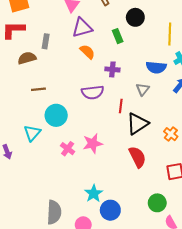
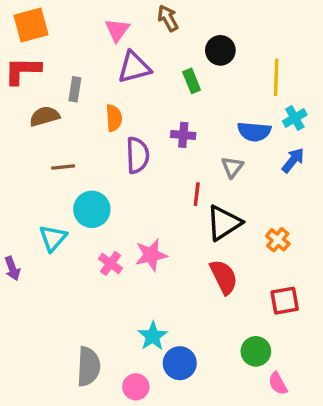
orange semicircle: (87, 52) -> (114, 118), moved, turned 42
purple semicircle: (93, 92) -> (138, 155), moved, turned -85

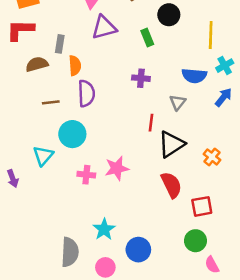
orange semicircle: (114, 118) -> (75, 66), moved
purple semicircle: (138, 155) -> (86, 93), moved
pink cross: (110, 263) -> (86, 175), turned -30
red square: (285, 301) -> (202, 206), moved
cyan star: (153, 336) -> (104, 229), moved

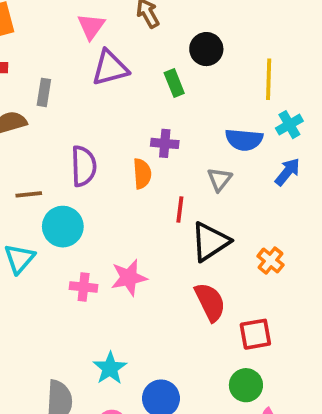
orange semicircle: (75, 66) -> (142, 174), moved
brown line: (51, 102) -> (29, 194), moved

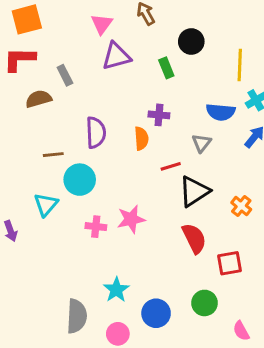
gray rectangle: (44, 92) -> (65, 75), turned -36
red line: (180, 210) -> (171, 166), turned 66
green circle: (246, 385) -> (205, 303), moved

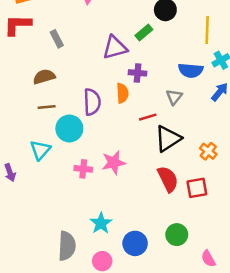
purple triangle: (116, 56) -> (115, 48), moved
green rectangle: (166, 68) -> (144, 32), turned 72
brown semicircle: (39, 99) -> (44, 77), moved
purple semicircle: (96, 133) -> (92, 102), moved
red square: (229, 263) -> (197, 188), moved

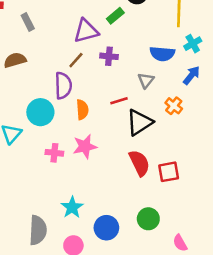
orange semicircle: (122, 93) -> (82, 110), moved
brown line: (47, 107) -> (76, 60), moved, turned -42
orange cross: (208, 151) -> (174, 106), moved

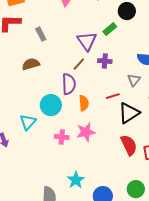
purple triangle: (86, 31) -> (87, 41), turned -50

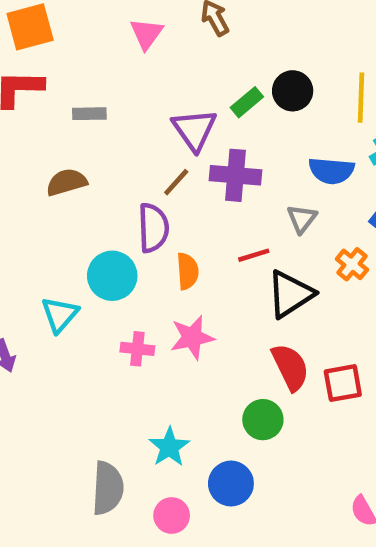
black circle: (127, 11) -> (293, 91), moved
gray rectangle: (41, 34) -> (89, 114), turned -64
purple cross: (105, 61) -> (236, 175), size x1.5
green circle: (136, 189) -> (263, 420), moved

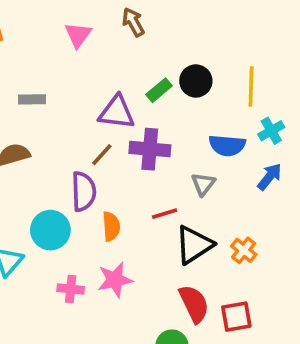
purple triangle: (194, 130) -> (117, 112), turned -48
orange cross: (352, 264) -> (244, 250), moved

